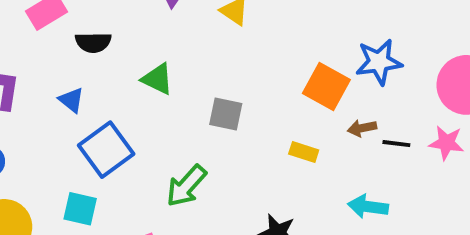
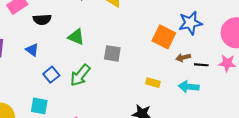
blue square: (106, 150) -> (51, 75), size x0.6
yellow rectangle: (304, 152) -> (153, 83), moved
green arrow: (186, 186) -> (80, 75), moved
cyan arrow: (368, 207) -> (189, 87), moved

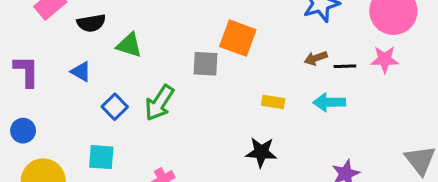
green triangle: (76, 37) -> (129, 45), moved
orange square: (164, 37) -> (238, 38), moved

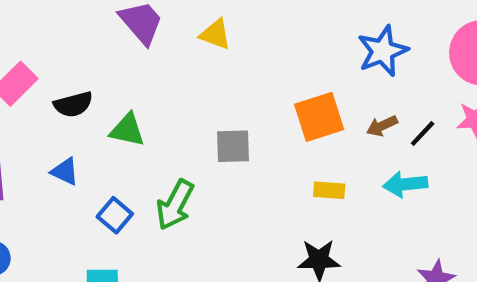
orange square: (238, 38) -> (319, 117), moved, turned -33
black line: (345, 66) -> (423, 133), turned -40

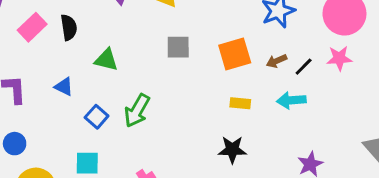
black semicircle: (73, 104) -> (69, 27), moved, turned -85
gray square: (233, 146) -> (178, 47), moved

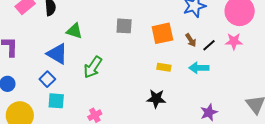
brown arrow: (277, 61) -> (191, 40), turned -104
blue triangle: (64, 87) -> (57, 54), moved, size x1.6
blue square: (97, 117) -> (47, 79), moved

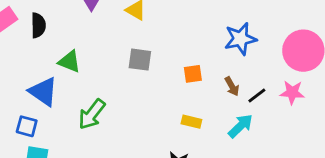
orange square: (162, 33) -> (193, 74), size x0.6
cyan arrow: (199, 68) -> (241, 126), turned 132
blue square: (47, 79) -> (27, 126), turned -35

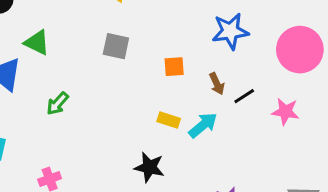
pink star: (292, 92) -> (285, 112), moved
green arrow: (92, 114) -> (58, 104), size x0.7
cyan arrow: (241, 126) -> (203, 125), moved

